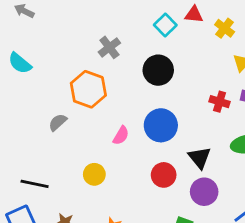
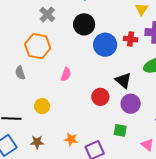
gray semicircle: (58, 122) -> (20, 73), turned -56
blue circle: (161, 125) -> (105, 45), moved
yellow circle: (94, 174) -> (42, 106), moved

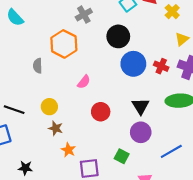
red circle: (100, 97) -> (101, 112), moved
brown star: (37, 142) -> (56, 128), moved

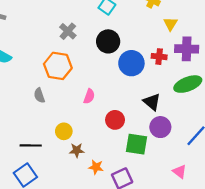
green square: (122, 156) -> (137, 144), moved, size x1.5

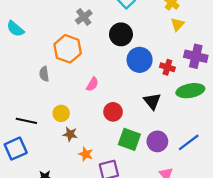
yellow triangle: (171, 24) -> (177, 24), moved
red cross: (159, 57) -> (167, 67), moved
purple circle: (160, 127) -> (157, 141), moved

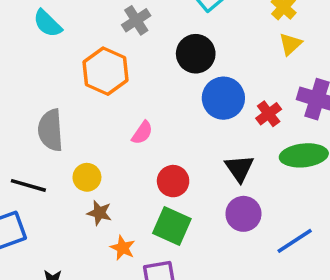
cyan semicircle: (15, 29) -> (48, 23), moved
red cross: (167, 67) -> (269, 114), turned 32
gray semicircle: (44, 74) -> (51, 130), moved, size x1.6
green square: (129, 139) -> (172, 226), moved
purple circle: (157, 141) -> (243, 214), moved

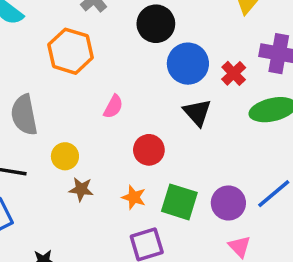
black triangle: (239, 168) -> (197, 112), moved
purple circle: (243, 214) -> (228, 203), moved
green square: (172, 226) -> (179, 202), moved
orange star: (123, 248) -> (134, 197), moved

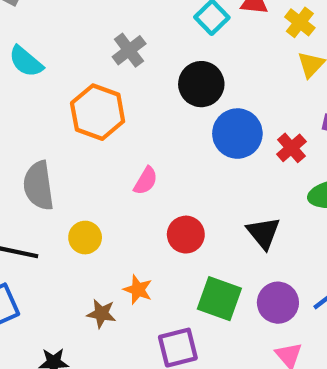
black triangle: (197, 112) -> (263, 233), moved
brown star: (81, 189) -> (101, 314), moved
orange star: (134, 197) -> (138, 290), moved

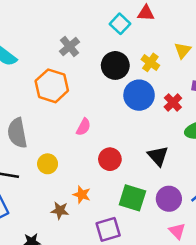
yellow cross: (300, 22) -> (150, 62), moved

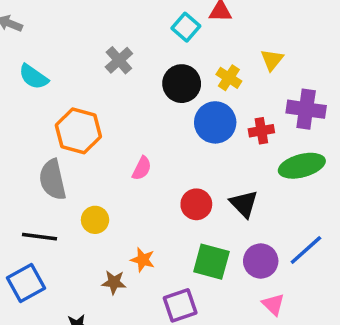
orange hexagon: (52, 86) -> (78, 131), moved
red cross: (173, 102) -> (261, 131), turned 36
red circle: (110, 159) -> (196, 204), moved

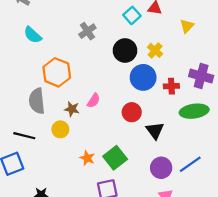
yellow triangle: (272, 60) -> (187, 26), moved
red circle: (196, 204) -> (132, 112), moved
green square: (211, 262) -> (115, 158), moved, turned 30
brown star: (114, 282) -> (72, 109), moved

